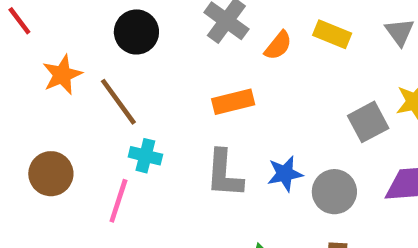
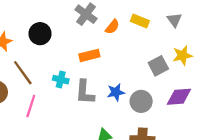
black circle: (136, 32) -> (40, 34), moved
brown line: (118, 102) -> (23, 73), moved
cyan cross: (145, 156) -> (61, 80), moved

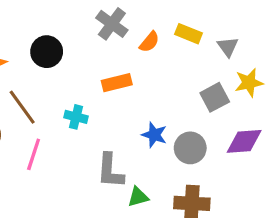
gray triangle: (174, 20) -> (228, 47), moved
gray L-shape: (85, 92) -> (110, 171), moved
blue star: (116, 92) -> (154, 135), turned 30

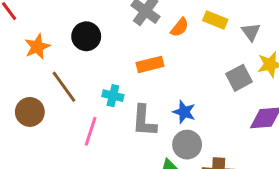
gray circle: (190, 148) -> (187, 145), moved
pink line: (34, 154) -> (91, 131), moved
gray L-shape: (110, 171) -> (144, 121), moved

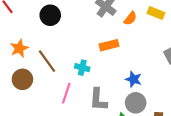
black circle: (86, 36) -> (50, 15), moved
orange star: (37, 47) -> (19, 48), moved
gray L-shape: (144, 121) -> (98, 100), moved

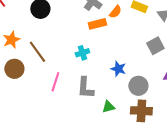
orange rectangle: (109, 45) -> (97, 24), moved
cyan cross: (82, 68) -> (82, 53), moved, turned -32
gray circle: (136, 103) -> (138, 86), moved

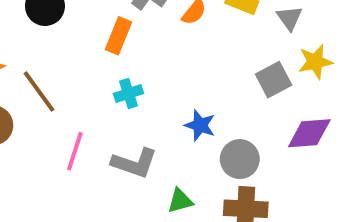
orange rectangle: (97, 24) -> (119, 36), moved, turned -54
gray L-shape: (85, 88) -> (134, 163), turned -75

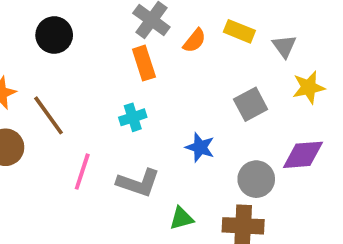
orange rectangle: (119, 36) -> (144, 63), moved, turned -40
gray square: (274, 80) -> (251, 104), moved
gray circle: (240, 159) -> (256, 179), moved

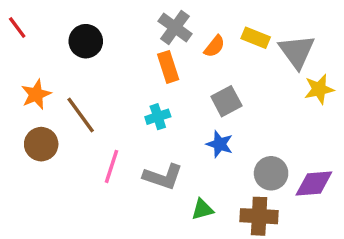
gray triangle: (284, 46) -> (297, 51), size x1.6
gray square: (251, 104) -> (226, 101), moved
purple diamond: (303, 155) -> (314, 184), moved

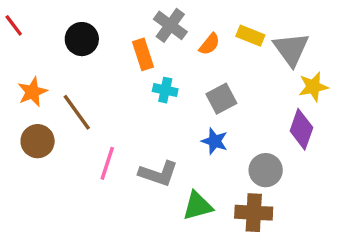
orange rectangle: (168, 67) -> (143, 54), moved
cyan cross: (158, 117) -> (165, 90), moved, turned 30
purple diamond: (314, 184) -> (301, 129), moved, turned -66
green triangle: (202, 209) -> (198, 206), size x1.4

